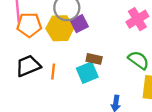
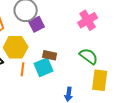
yellow hexagon: (60, 28) -> (16, 47), moved
orange line: (53, 71) -> (23, 69), moved

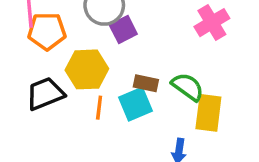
green semicircle: (89, 56) -> (188, 87), moved
yellow rectangle: (100, 80) -> (208, 113), moved

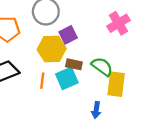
purple square: (123, 29) -> (68, 35), moved
yellow hexagon: (87, 69) -> (52, 49), moved

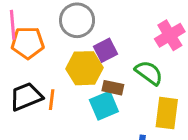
green semicircle: (102, 67) -> (149, 73), moved
orange line: (42, 81) -> (52, 100), moved

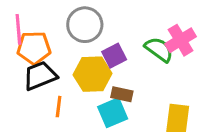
green semicircle: (149, 73) -> (159, 49), moved
black trapezoid: (26, 97) -> (40, 76), moved

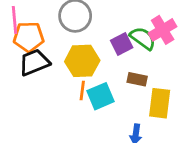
purple square: (114, 56) -> (122, 44), moved
brown rectangle: (122, 94) -> (137, 79), moved
orange line: (59, 107) -> (82, 90), moved

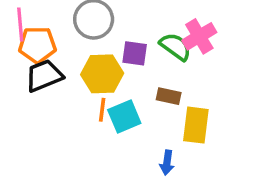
purple square: (122, 44) -> (135, 53), moved, turned 35

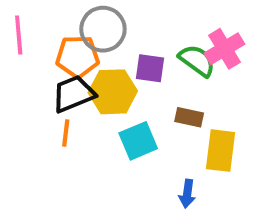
orange pentagon: (37, 45) -> (77, 57), moved
black trapezoid: (44, 76) -> (74, 94), moved
orange line: (102, 110) -> (66, 133), moved

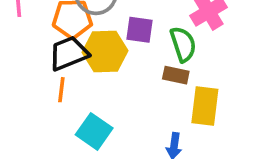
green semicircle: (197, 60) -> (183, 44), moved, turned 36
cyan square: (138, 141) -> (94, 131), moved, turned -32

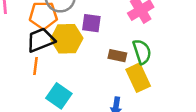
green semicircle: (183, 44) -> (142, 52), moved
yellow rectangle: (205, 106) -> (138, 78), turned -32

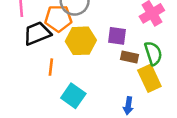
purple square: (91, 23) -> (117, 36), moved
black trapezoid: (41, 40) -> (37, 33), moved

